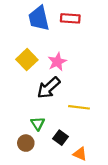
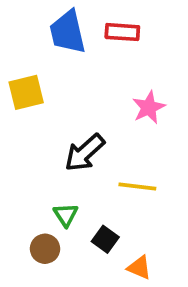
yellow square: (27, 60) -> (26, 92), moved, turned 30
pink star: (57, 62) -> (149, 107), moved

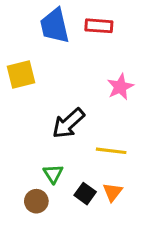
orange triangle: (139, 268) -> (113, 192), moved, turned 45

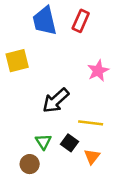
red rectangle: (99, 26) -> (81, 21), turned -70
black square: (85, 194) -> (69, 143), moved

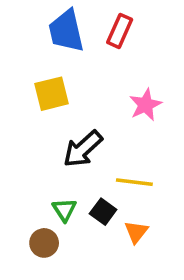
yellow square: (17, 61) -> (51, 94), moved

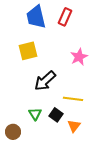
brown circle: (44, 243) -> (13, 132), moved

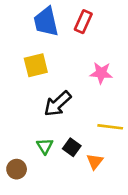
pink star: (79, 57) -> (101, 73), turned 30
yellow line: (73, 99) -> (110, 127), moved

